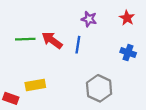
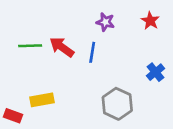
blue cross: (128, 53) -> (156, 72), moved, turned 32

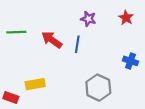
green line: (30, 46) -> (16, 32), moved
blue cross: (156, 72) -> (130, 61), turned -32

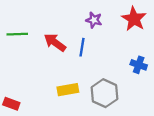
red star: (126, 18) -> (134, 19), size x1.5
yellow rectangle: (35, 84) -> (68, 90), moved

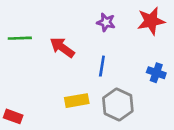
red star: (134, 19) -> (151, 21), turned 30
blue line: (82, 47) -> (102, 66), moved

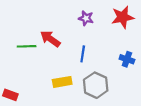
green line: (20, 38) -> (27, 46), moved

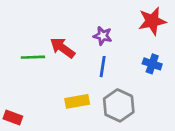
purple star: (86, 18) -> (103, 36), moved
blue cross: (127, 59) -> (152, 64), moved

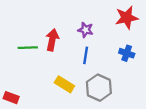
red arrow: (62, 48) -> (52, 40), turned 65
yellow rectangle: (77, 101) -> (64, 84), turned 42

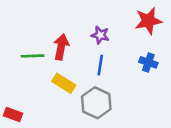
yellow rectangle: (64, 84) -> (64, 83), moved
gray hexagon: (99, 88) -> (96, 103), moved

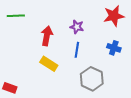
green line: (32, 56) -> (16, 16), moved
gray hexagon: (96, 103) -> (92, 79), moved

